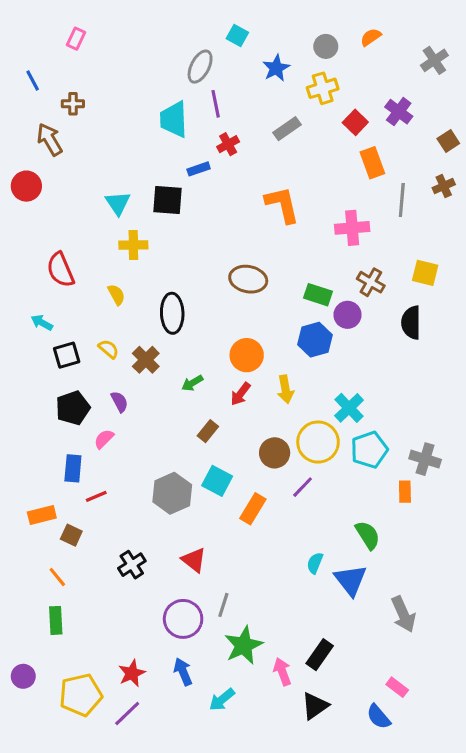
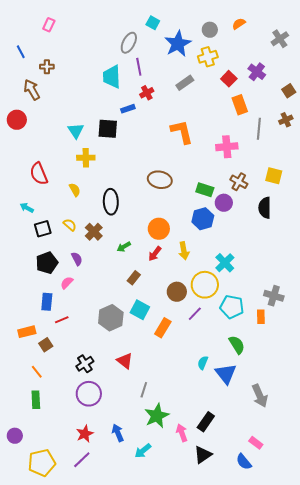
blue star: (276, 68) -> (178, 44), size x1.5
cyan pentagon: (369, 450) -> (232, 307), moved, turned 30
brown square: (71, 535) -> (46, 345), turned 32
purple circle: (183, 619) -> (89, 394), moved
yellow pentagon: (81, 695) -> (42, 463), moved

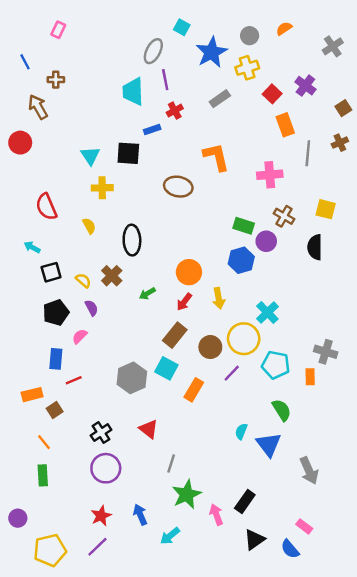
brown ellipse: (160, 180) -> (178, 187), moved
yellow semicircle: (70, 225) -> (83, 280), moved
brown rectangle: (134, 278) -> (175, 335), moved, size x1.5
black triangle: (203, 455) -> (254, 540), moved

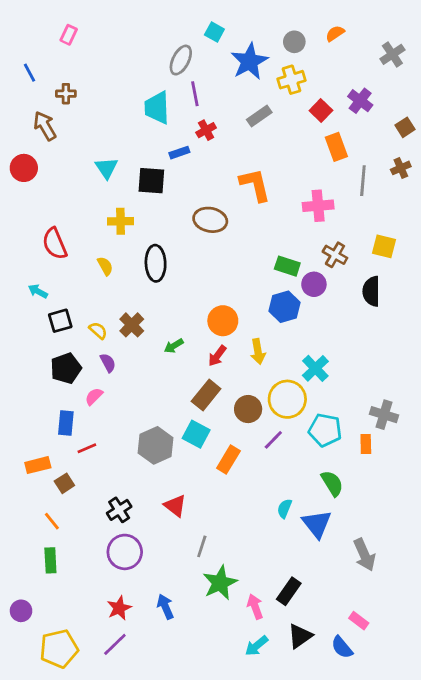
cyan triangle: (90, 156) -> (107, 168), moved
black ellipse: (132, 240) -> (156, 263), moved
cyan arrow: (170, 536) -> (256, 646), moved

